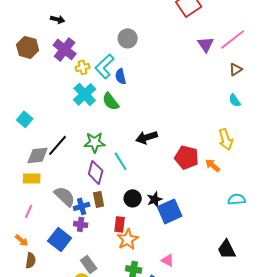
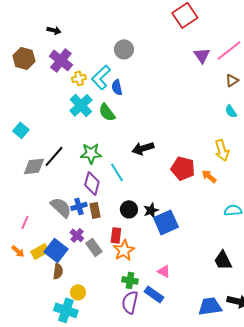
yellow rectangle: (32, 178) -> (40, 251), moved, turned -30
blue cross: (82, 206) -> (79, 206), moved
purple cross: (81, 224) -> (77, 235), turned 32
brown semicircle: (31, 260) -> (58, 271), moved
gray rectangle: (89, 264) -> (94, 247), moved

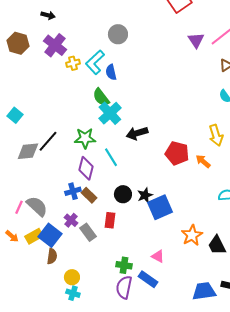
cyan cross: (81, 105) -> (110, 113), moved
gray semicircle: (61, 207) -> (37, 206), moved
brown rectangle: (95, 210) -> (89, 195), turned -35
orange star: (124, 250) -> (192, 235), moved
cyan cross: (66, 310) -> (73, 293), moved, size x0.6

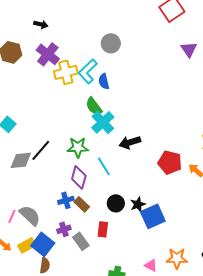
yellow cross: (73, 63) -> (66, 72), size x1.6
purple cross: (71, 220) -> (64, 229), turned 32
orange star: (192, 235) -> (177, 258), moved, turned 30

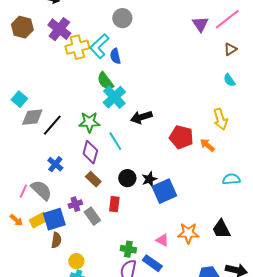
gray diamond: (21, 160) -> (32, 117), moved
blue cross: (66, 200) -> (55, 164), moved, turned -35
blue square: (43, 244) -> (54, 219), turned 35

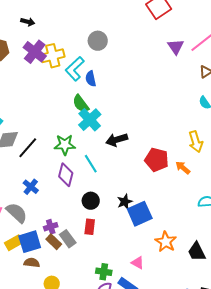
yellow cross: (77, 47) -> (53, 56), moved
black circle: (127, 178) -> (91, 201), moved
brown rectangle: (93, 179) -> (54, 242), moved
orange star: (188, 233) -> (166, 242), moved, turned 30
brown semicircle: (56, 240) -> (32, 263), turned -91

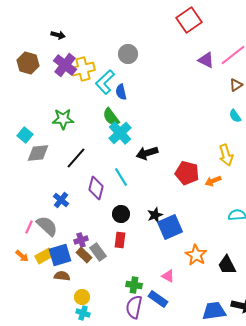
purple triangle: (176, 47) -> (206, 60), turned -30
green star: (65, 145) -> (63, 119), moved
black line: (28, 148) -> (76, 158), moved
orange arrow: (183, 168) -> (213, 181), turned -63

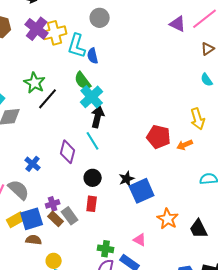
cyan L-shape: (105, 82) -> (77, 46), turned -30
green star: (63, 119) -> (35, 83), turned 30
black arrow: (147, 153) -> (98, 117), moved, turned 120
black line: (76, 158) -> (48, 99), moved

